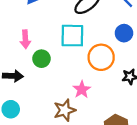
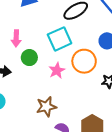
cyan square: (72, 36) -> (60, 39), turned -30
pink star: (82, 89) -> (57, 70), moved

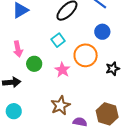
cyan square: (60, 39) -> (58, 40), size x0.6

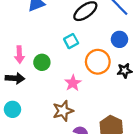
pink arrow: (18, 49) -> (19, 55), moved
black star: (113, 69) -> (125, 71), moved
pink star: (62, 70) -> (73, 83), moved

